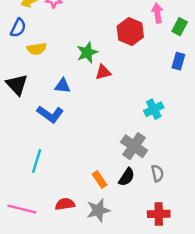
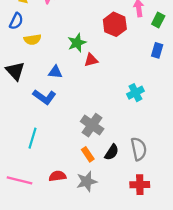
gray cross: (134, 146) -> (92, 125), moved
gray semicircle: (157, 173) -> (139, 149), size x1.5

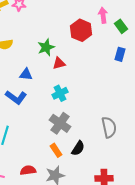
green rectangle: (158, 20) -> (121, 26), turned -64
cyan cross: (135, 93) -> (60, 93), moved
gray semicircle: (139, 149) -> (109, 127), moved

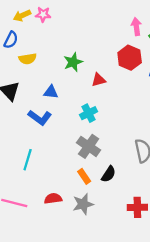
red hexagon: (81, 30) -> (130, 58), moved
red triangle: (59, 63) -> (99, 80), moved

